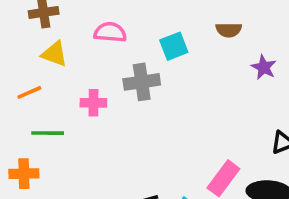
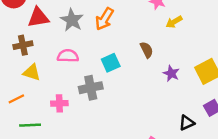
brown semicircle: (229, 30) -> (147, 50), turned -112

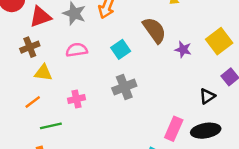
brown semicircle: (147, 50) -> (154, 30), size x1.6
gray cross: (91, 88) -> (124, 87), moved

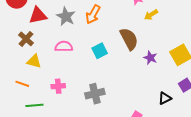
brown cross: (30, 47) -> (26, 39), turned -35
gray cross: (124, 87) -> (95, 94), moved
orange line: (33, 102) -> (22, 84), turned 48

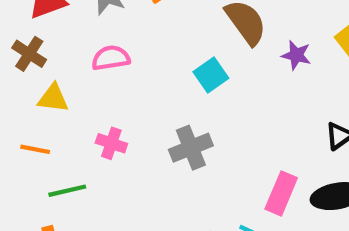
cyan square: (100, 51) -> (211, 75), moved
pink cross: (58, 86) -> (111, 143), turned 32

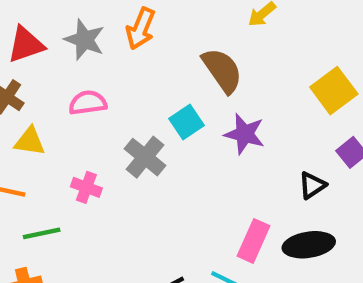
purple star: (296, 55) -> (245, 134), moved, size x1.4
gray cross: (191, 148) -> (145, 157), moved, turned -30

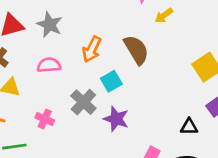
orange arrow: (141, 29) -> (92, 49), moved
purple star: (245, 134) -> (116, 119), moved
black triangle: (312, 185) -> (189, 127), turned 30

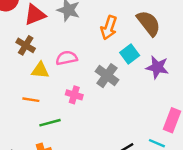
pink semicircle: (49, 65) -> (67, 58), moved
purple star: (116, 119) -> (157, 67), moved

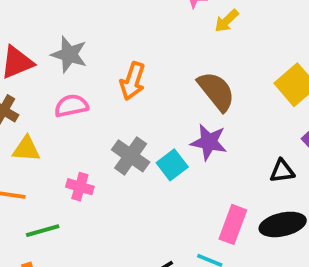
brown semicircle: (149, 23) -> (216, 91), moved
cyan square: (130, 54) -> (172, 165), moved
pink semicircle: (67, 58) -> (71, 106), moved

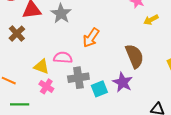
pink semicircle: (71, 106) -> (63, 58), moved
yellow triangle: (26, 149) -> (41, 67), moved
gray cross: (131, 156) -> (78, 78), turned 30

